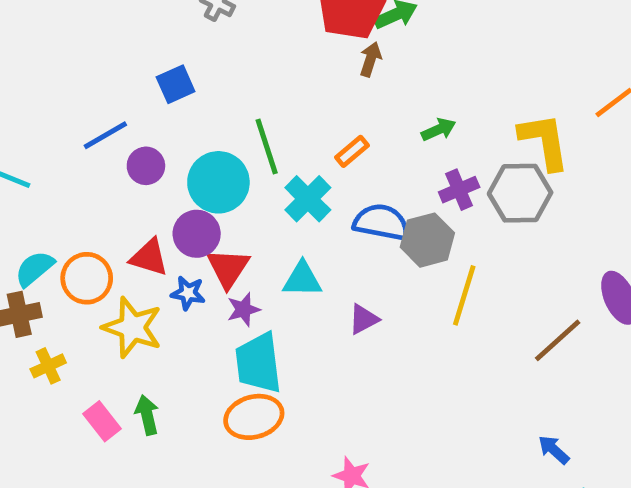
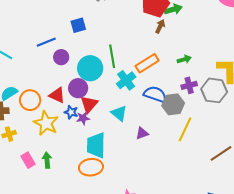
orange rectangle: (352, 151) -> (147, 63), size x1.6
cyan triangle: (302, 279) -> (119, 113), turned 30
purple star: (244, 309) -> (83, 118), moved

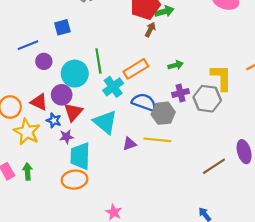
cyan triangle: (119, 113) -> (105, 122), size x1.4
purple star: (83, 118) -> (66, 137), moved
yellow line: (185, 129) -> (157, 140), moved, turned 70

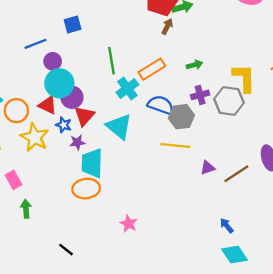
cyan circle: (75, 74) -> (59, 83), moved
purple triangle: (130, 144) -> (208, 168), moved
green arrow: (27, 171) -> (26, 209), moved

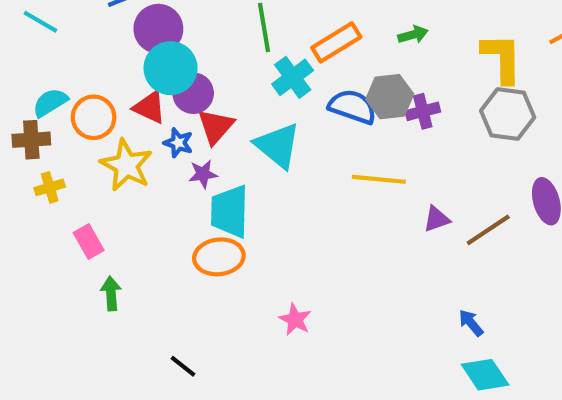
purple circle: (53, 61) -> (158, 29), size x1.5
purple cross: (200, 95) -> (423, 111), moved
gray hexagon: (229, 101) -> (508, 114), moved
gray hexagon: (181, 117) -> (390, 97), moved

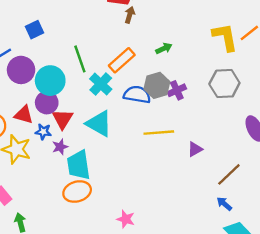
yellow L-shape: (502, 58) -> (225, 37), moved
cyan circle: (171, 68) -> (50, 81), moved
brown line: (488, 230) -> (229, 174), moved

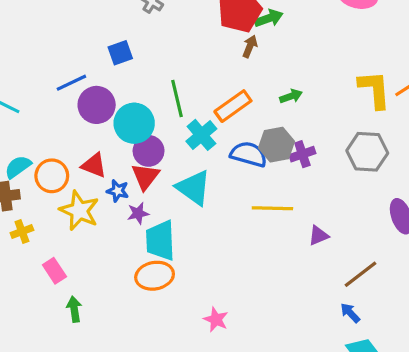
purple circle: (47, 103) -> (149, 151), moved

